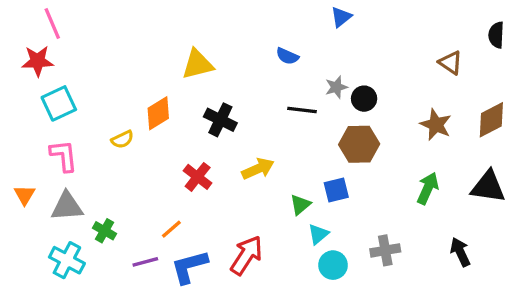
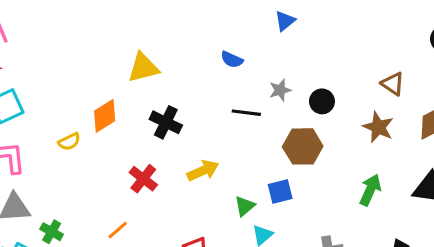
brown triangle: (451, 63) -> (393, 84), moved
black circle: (364, 99) -> (322, 101), moved

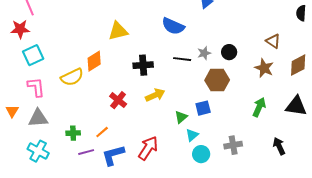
blue semicircle: (232, 60) -> (173, 26), size x1.6
gray star: (280, 90) -> (204, 53), moved
black cross: (166, 122) -> (143, 65), moved, turned -30
yellow semicircle: (69, 142) -> (72, 77), size x1.6
green cross: (52, 232) -> (73, 133), moved, turned -32

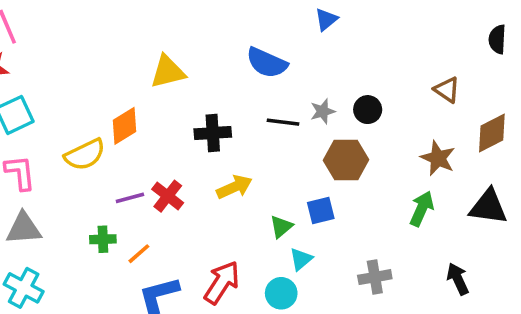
brown star: (264, 68) -> (438, 158), moved
green cross: (73, 133) -> (103, 239), moved
purple line: (86, 152) -> (130, 198), moved
cyan circle: (201, 154) -> (281, 293), moved

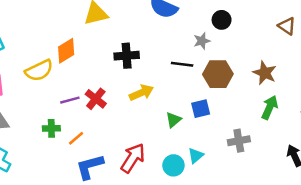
black circle: (368, 110) -> (222, 20), moved
black line: (283, 122) -> (182, 64), moved
brown star: (438, 158) -> (265, 73), moved
cyan triangle: (301, 259) -> (196, 156), moved
gray cross: (375, 277) -> (239, 141), moved

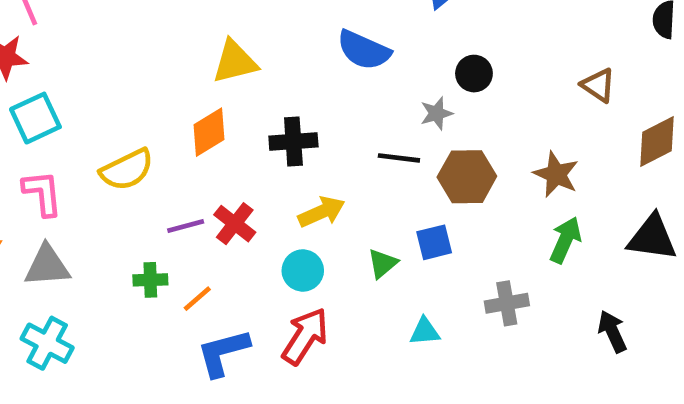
orange diamond: (66, 51) -> (209, 132), moved
cyan triangle: (196, 156) -> (425, 331), turned 35
cyan circle: (173, 165) -> (303, 271), moved

